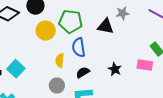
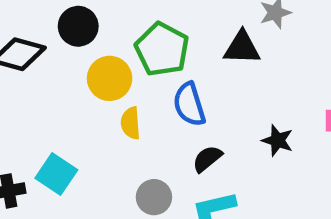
green pentagon: (71, 21) -> (162, 49), turned 30
yellow semicircle: (60, 60) -> (131, 123), moved

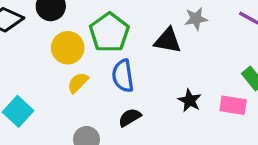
yellow semicircle: (131, 123) -> (78, 83), turned 40
black star: (278, 140) -> (190, 100), moved

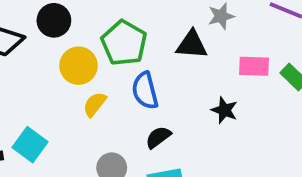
pink rectangle: (233, 105) -> (254, 66), moved

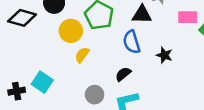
pink rectangle: (254, 66) -> (188, 17), moved
blue semicircle: (145, 91) -> (132, 42), moved

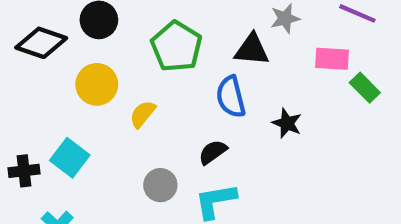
yellow circle: (71, 31) -> (97, 84), moved

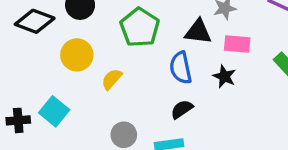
pink rectangle: (332, 59) -> (237, 44), moved
black star: (287, 123) -> (224, 76), moved
black semicircle: (213, 152) -> (182, 109), moved

